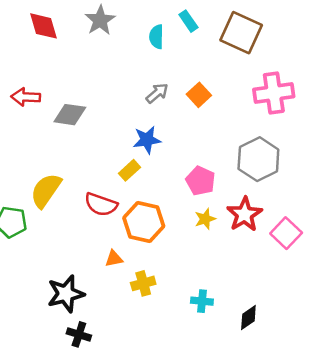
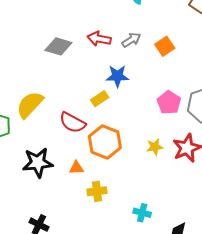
red arrow: (26, 97) -> (99, 39), moved
pink pentagon: (201, 181) -> (169, 103), moved
black star: (66, 294) -> (38, 163), moved

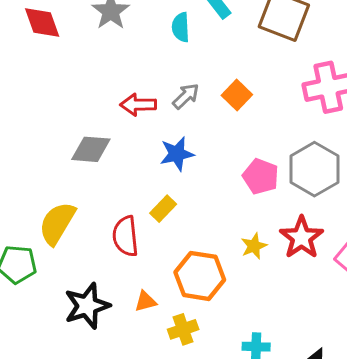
gray diamond: (58, 46) -> (91, 149), moved
yellow rectangle: (100, 99) -> (163, 209), moved
red semicircle: (73, 123) -> (126, 236), turned 68
orange hexagon: (105, 142) -> (200, 276), moved

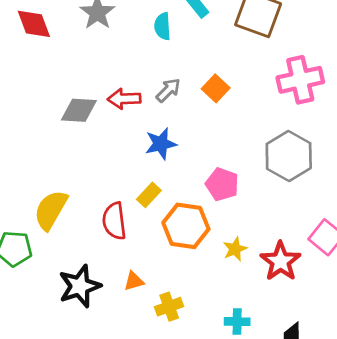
gray diamond: (91, 149) -> (79, 110), moved
pink pentagon: (261, 176) -> (222, 184), moved
red star: (302, 237) -> (281, 261), moved
yellow star: (254, 246) -> (235, 249), moved
orange hexagon: (200, 276) -> (186, 226), moved

